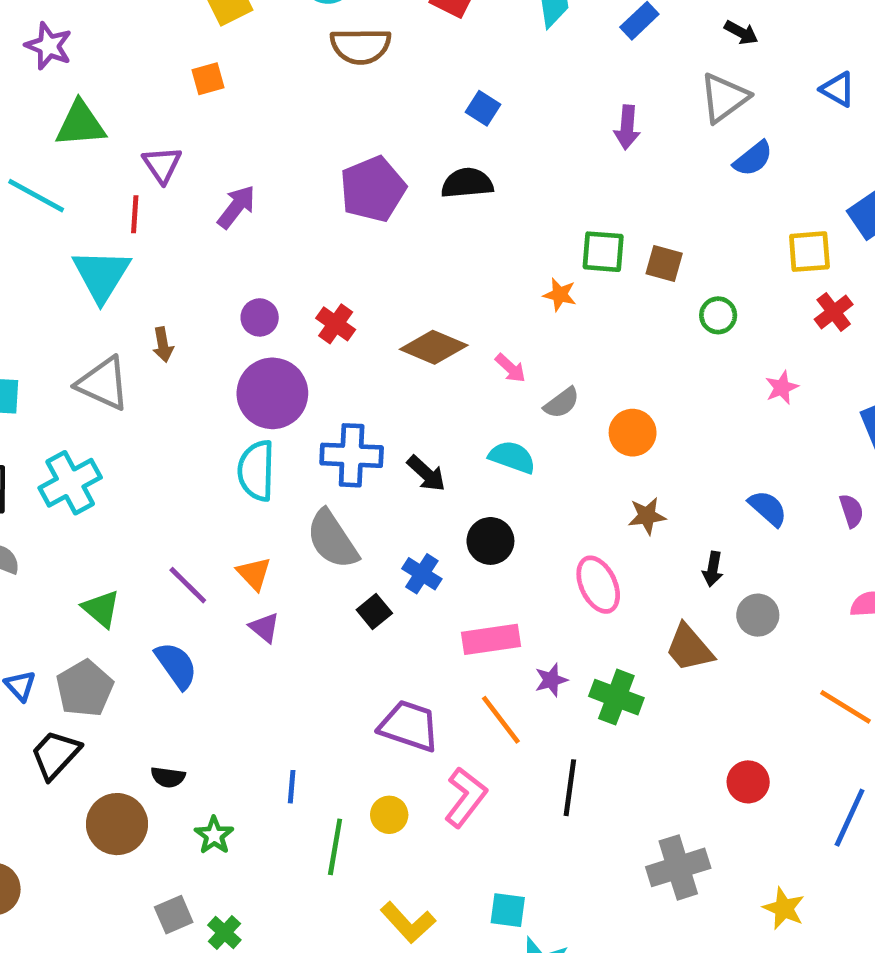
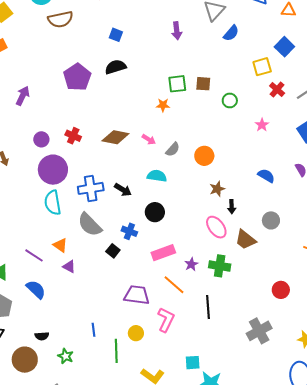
black arrow: (713, 569) -> (232, 207), moved
pink ellipse: (598, 585) -> (216, 227), moved

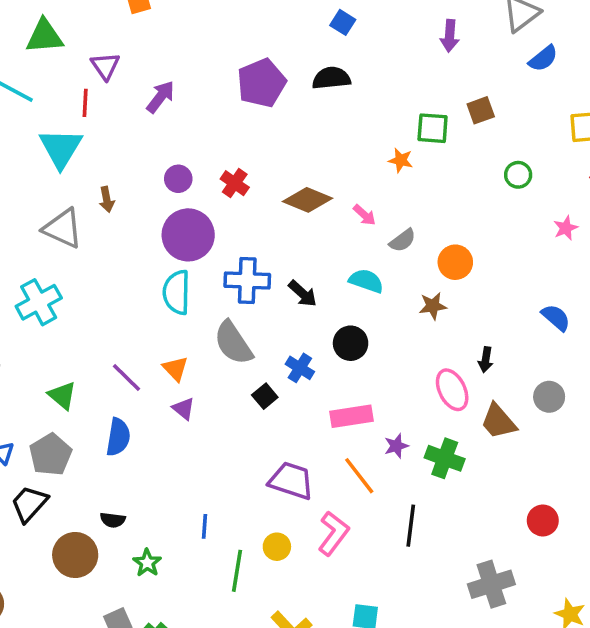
brown square: (203, 84) -> (481, 110), moved, turned -35
brown star: (217, 189) -> (433, 306), moved
blue semicircle: (36, 289) -> (118, 437), turned 45

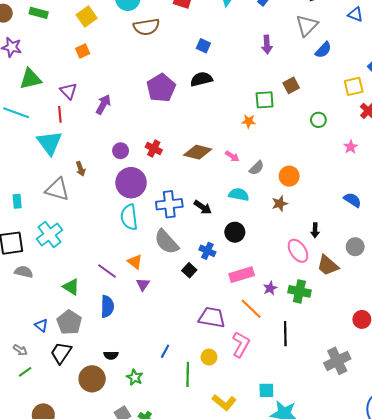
purple triangle: (183, 409) -> (143, 284), turned 32
blue line: (204, 526) -> (165, 351), turned 32

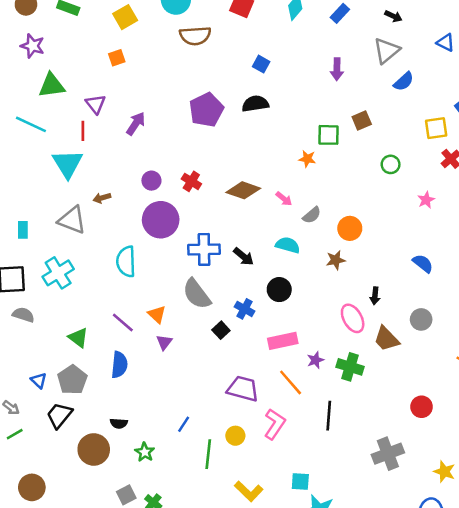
brown arrow: (81, 169) -> (102, 198), turned 88
cyan semicircle: (129, 217) -> (126, 262), moved

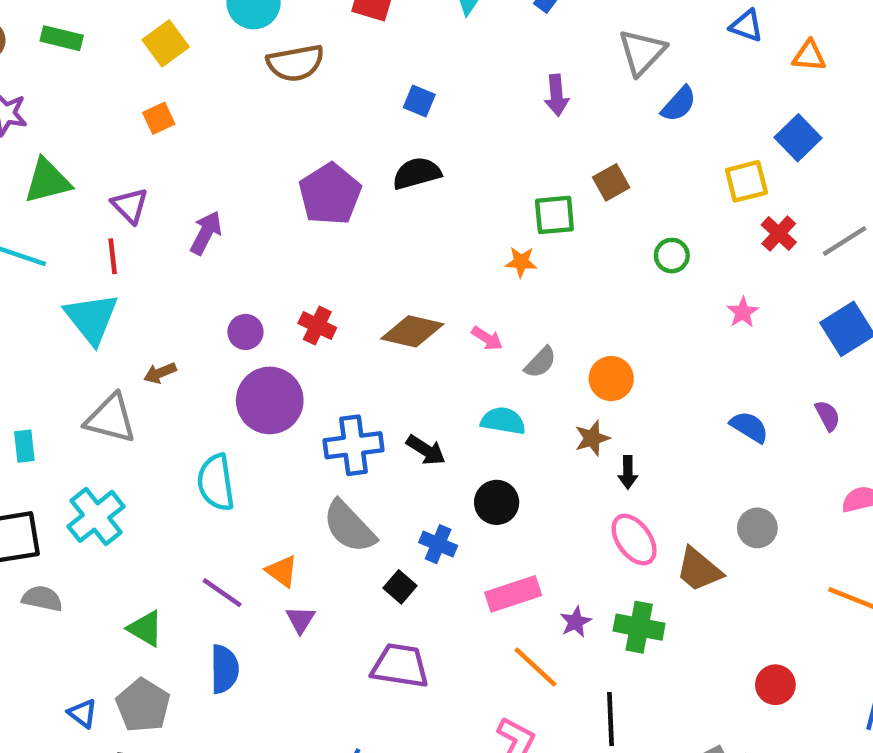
black arrow: (375, 296) -> (628, 472), moved
purple trapezoid: (243, 389) -> (400, 666), moved

